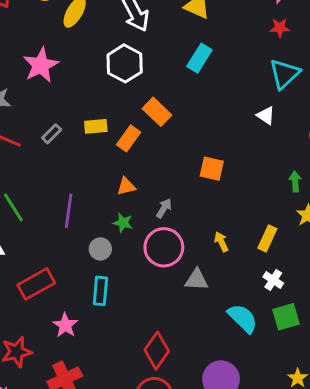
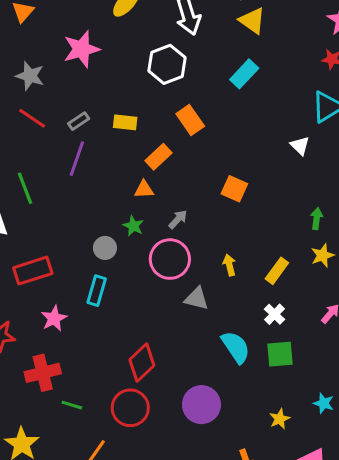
orange rectangle: (129, 138) -> (159, 157), moved
purple line: (69, 211) -> (77, 159), moved

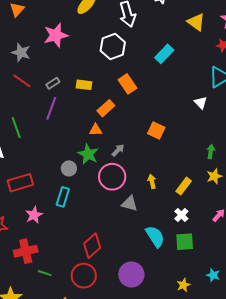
yellow triangle: (252, 21) -> (196, 22), moved
green star: (133, 226) -> (88, 154), size x1.5

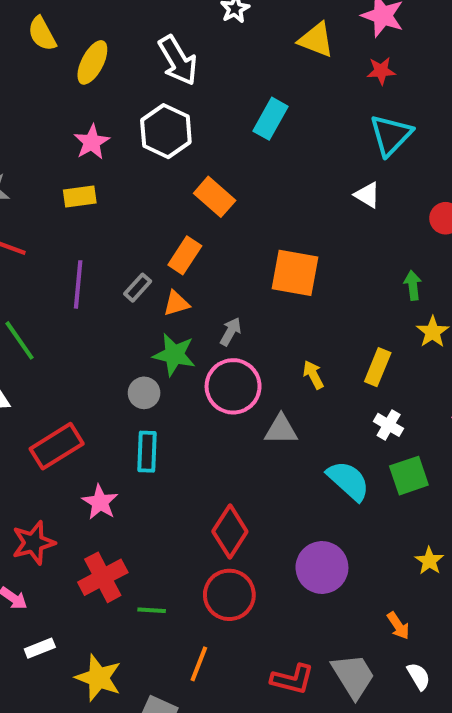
pink star: (56, 35) -> (92, 142), moved, size x0.7
gray rectangle: (53, 83) -> (138, 288), moved
yellow rectangle: (84, 85) -> (80, 197), moved
orange square: (156, 131) -> (295, 273), size x1.4

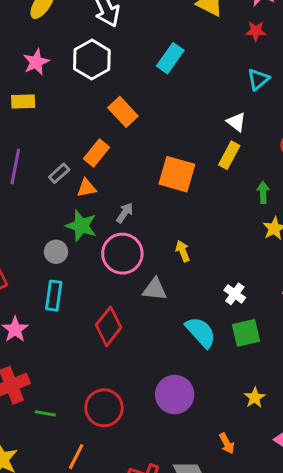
cyan triangle: (391, 135) -> (258, 79), size x0.7
yellow rectangle: (378, 367) -> (229, 155), moved
red diamond: (230, 532) -> (109, 326), moved

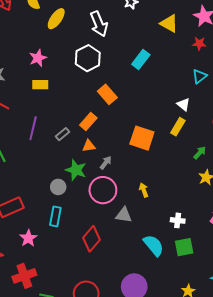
pink star: (36, 62) -> (38, 58), moved
orange triangle: (87, 188) -> (89, 146), moved
green arrow: (263, 192) -> (200, 153), turned 40
white cross: (235, 294) -> (178, 220), turned -32

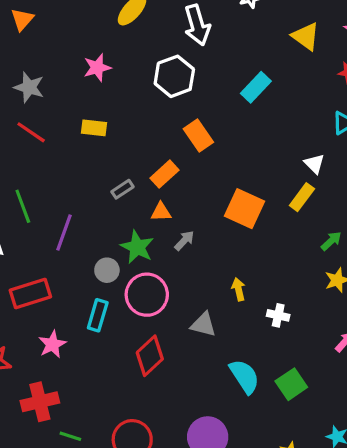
yellow rectangle: (40, 85) -> (94, 128), moved
purple line: (33, 128) -> (64, 233), moved
pink circle: (103, 190) -> (147, 295), moved
white cross: (178, 220) -> (278, 315), moved
green square: (184, 247) -> (291, 384), turned -30

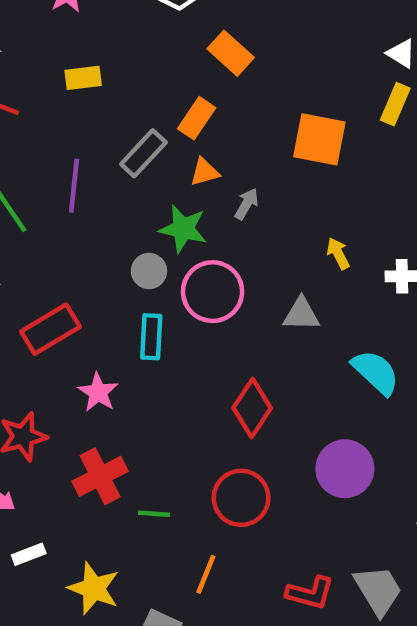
gray rectangle: (123, 189) -> (143, 153), size x1.5
purple line: (64, 233) -> (74, 186), moved
red diamond: (150, 356) -> (252, 408), moved

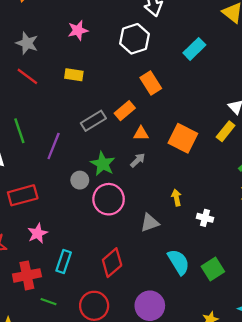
orange triangle: (205, 172) -> (141, 134), moved
purple line: (74, 186) -> (54, 146), moved
gray triangle: (301, 314) -> (150, 223), turned -36
cyan rectangle: (151, 337) -> (64, 262), moved

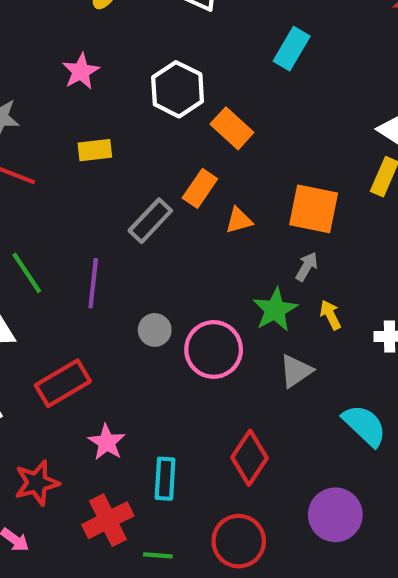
white hexagon: (135, 39) -> (178, 89), moved
gray arrow: (138, 160) -> (307, 267), moved
green star: (103, 164) -> (275, 310), moved, turned 30

